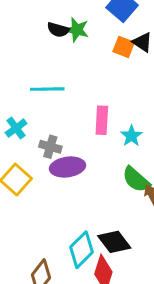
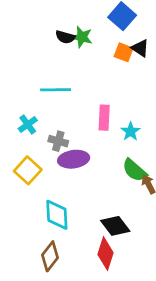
cyan diamond: (82, 250) -> (57, 215), moved, turned -48

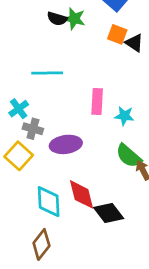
black triangle: (140, 48) -> (134, 43), moved
cyan star: (130, 131) -> (124, 116), turned -30
gray cross: (58, 141) -> (33, 129), moved
red diamond: (105, 254) -> (81, 194), moved, turned -32

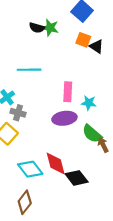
purple ellipse: (66, 144) -> (64, 118), moved
cyan diamond: (49, 202) -> (30, 169), turned -35

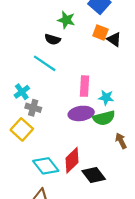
black semicircle: (37, 28) -> (53, 39), moved
cyan line: (29, 70) -> (45, 63), turned 35
green semicircle: (92, 134) -> (104, 118), moved, turned -55
red diamond: (56, 164) -> (72, 160), turned 60

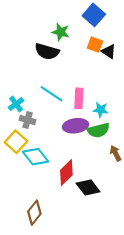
black semicircle: (53, 39) -> (47, 51), size x1.5
cyan line: (45, 63) -> (52, 94), moved
cyan diamond: (46, 166) -> (36, 157), moved

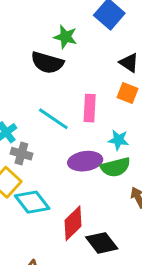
orange square: (95, 45) -> (128, 93), moved
pink rectangle: (79, 98) -> (90, 108), moved

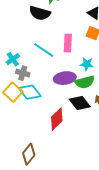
cyan diamond: (32, 202) -> (30, 92), moved
black diamond: (102, 243) -> (80, 103), moved

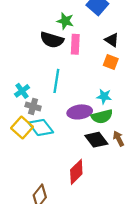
pink rectangle: (68, 43) -> (75, 44), moved
cyan line: (44, 50) -> (56, 81), turned 65
red diamond: (57, 119) -> (76, 172), moved

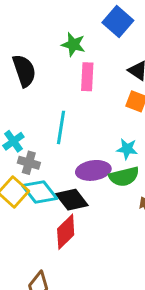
black semicircle: (52, 40) -> (24, 71), moved, turned -125
black diamond: (96, 140) -> (72, 200), moved
red diamond: (76, 172) -> (66, 232), moved

